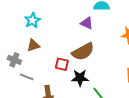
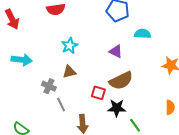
purple triangle: (87, 23) -> (116, 51), moved
gray line: (27, 77) -> (61, 105), turned 40

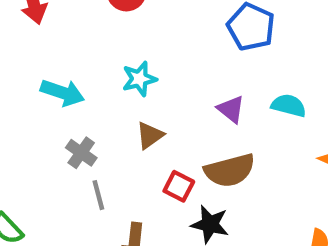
cyan semicircle: (143, 34) -> (289, 105), moved
cyan arrow: (22, 60) -> (62, 93), moved
brown triangle: (69, 72) -> (150, 135), moved, turned -32

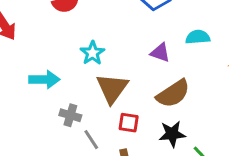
brown triangle: (150, 135) -> (112, 88), size x1.6
red square: (179, 186) -> (129, 123), moved

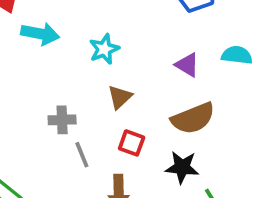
cyan arrow: (44, 79) -> (40, 34), moved
brown triangle: (112, 88) -> (120, 97), size x0.6
gray cross: (70, 115) -> (62, 120), turned -30

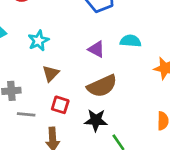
gray line: (82, 155) -> (26, 114), turned -60

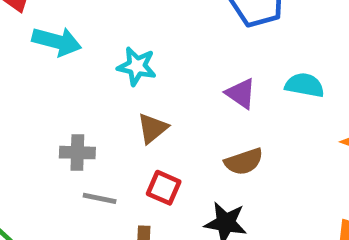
cyan star: (38, 41) -> (137, 66), turned 30
brown semicircle: (102, 86) -> (244, 162), size x0.7

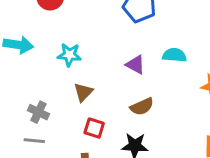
gray cross: (77, 153) -> (38, 112), turned 30
gray line: (100, 198) -> (34, 141), moved

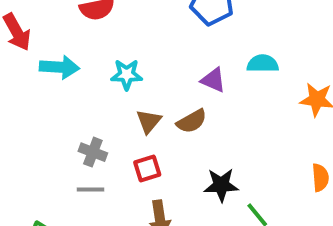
brown semicircle: (142, 107) -> (192, 121), moved
red square: (94, 128) -> (147, 168), moved, turned -30

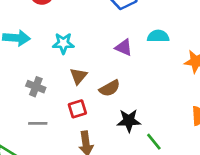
brown semicircle: (192, 121) -> (110, 88), moved
gray cross: (93, 152) -> (36, 87), moved

